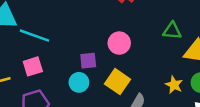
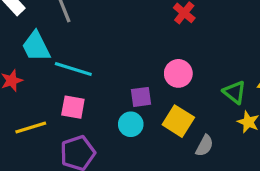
green triangle: (172, 31) -> (235, 92), moved, turned 36
pink square: (33, 66) -> (73, 107), turned 30

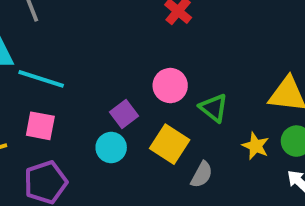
green triangle: (235, 92) -> (214, 108), moved
purple square: (141, 97) -> (124, 114), turned -30

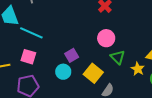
pink circle: (170, 86) -> (106, 38), moved
yellow star: (256, 146) -> (138, 69), moved

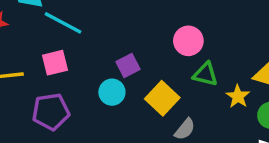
pink square: (28, 57) -> (55, 63), turned -35
green triangle: (118, 57) -> (205, 74), turned -35

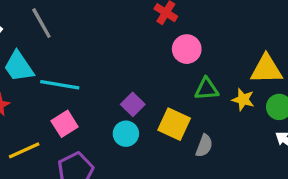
pink circle: (188, 41) -> (187, 49), moved

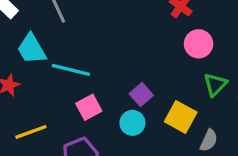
green triangle: (207, 89) -> (215, 85), turned -45
pink square: (65, 124) -> (89, 107), moved

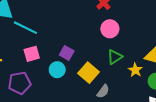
purple square: (141, 94) -> (67, 53), turned -32

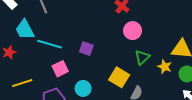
purple square: (67, 53) -> (86, 49), moved
cyan circle: (57, 70) -> (83, 88), moved

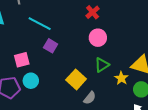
cyan line: (50, 44) -> (40, 24), moved
cyan circle: (83, 88) -> (31, 81), moved

